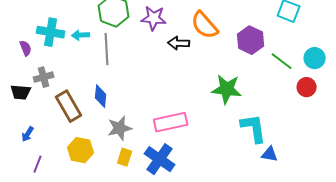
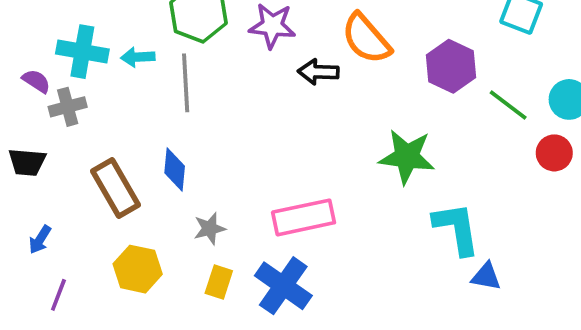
purple semicircle: (26, 48) -> (36, 81), turned -35
gray cross: (44, 77) -> (68, 107), moved
gray star: (120, 128) -> (210, 229), size x0.7

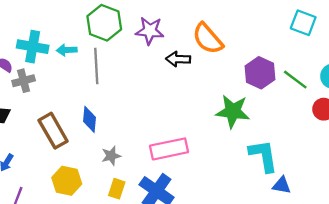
purple hexagon: (451, 66) -> (260, 73), moved

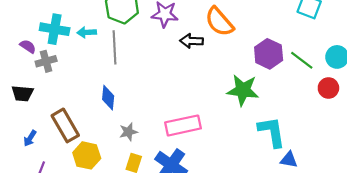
brown rectangle: (53, 131) -> (65, 125), moved

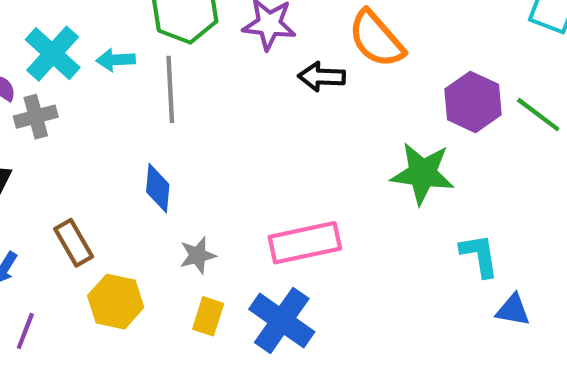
cyan cross: (55, 29) -> (53, 54), turned 32
brown rectangle: (65, 125) -> (74, 243), size x0.7
cyan L-shape: (272, 132) -> (479, 255), size x0.7

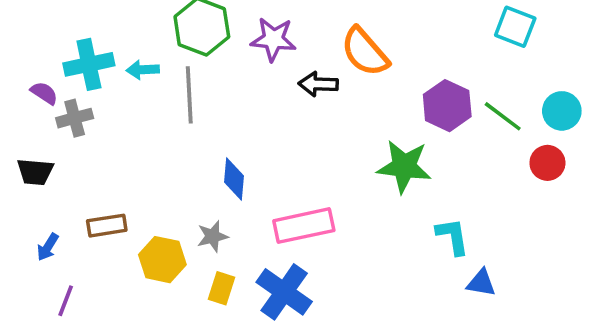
cyan cross: (53, 54) -> (89, 64), turned 36
blue diamond: (158, 188) -> (234, 179), moved
brown rectangle: (74, 243) -> (107, 226), turned -69
yellow hexagon: (116, 302) -> (162, 260), moved

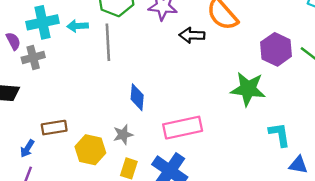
purple semicircle: (44, 93) -> (13, 41), turned 30
blue arrow: (48, 247) -> (27, 149), moved

